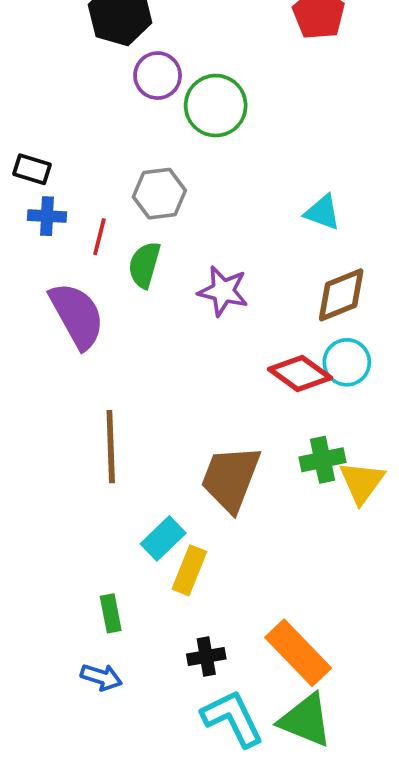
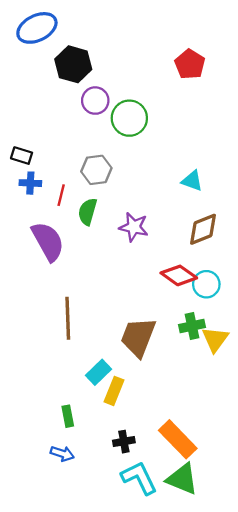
cyan circle: (347, 362) -> (206, 284), moved

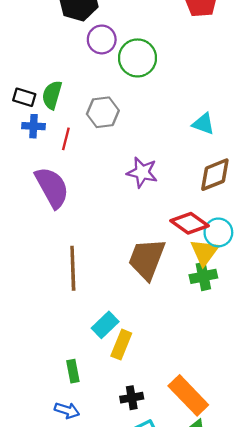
green semicircle: (88, 212) -> (52, 95), moved
brown trapezoid: (138, 337) -> (147, 259), moved
yellow triangle: (215, 339) -> (205, 252), moved

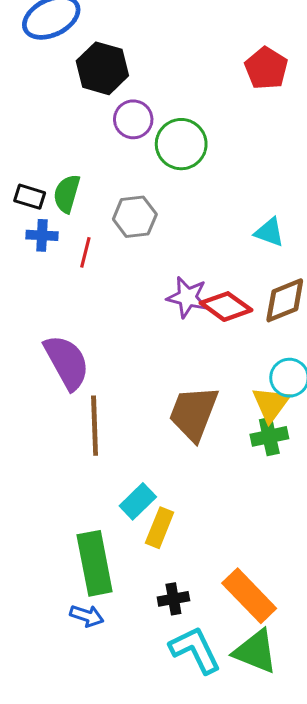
purple semicircle: (52, 187) -> (67, 362), moved
red diamond: (190, 223) -> (226, 307), moved
green rectangle: (73, 371) -> (95, 563), size x2.0

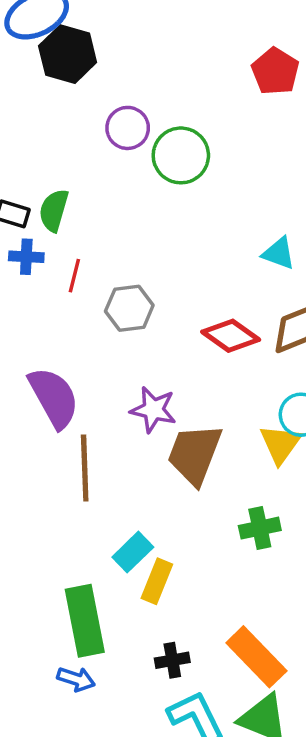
black hexagon: (102, 68) -> (68, 54), moved
gray hexagon: (135, 217) -> (129, 308), moved
purple star: (187, 297) -> (153, 410), moved
green cross: (269, 436) -> (260, 528), moved

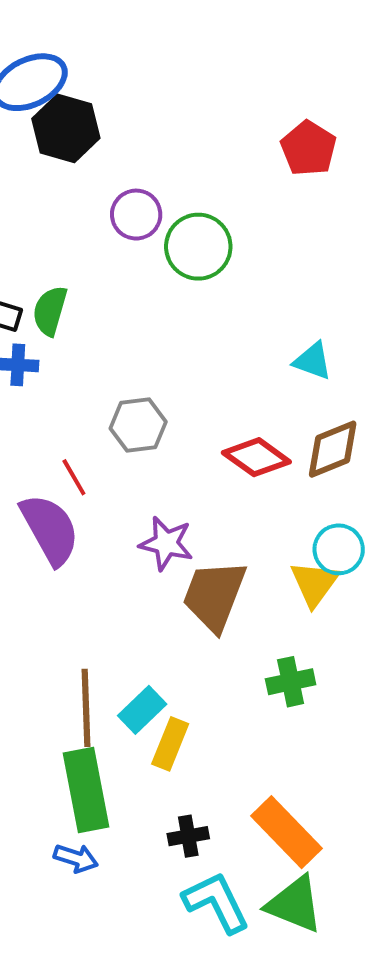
red line: (74, 276) -> (74, 477), moved, turned -44
brown line: (85, 468) -> (86, 708), moved

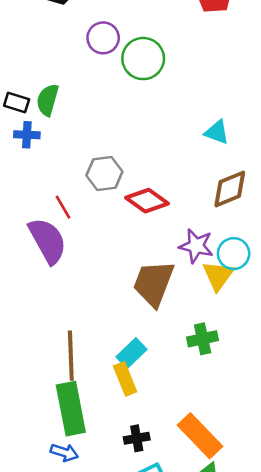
red diamond: (256, 457) -> (147, 201), moved
purple star: (166, 543) -> (196, 246), moved
cyan rectangle: (142, 710) -> (132, 353), moved
yellow rectangle: (170, 744) -> (125, 379), turned -44

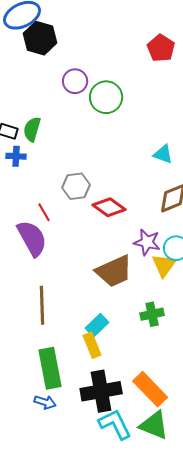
brown trapezoid: (153, 283) -> (114, 271), turned -135
brown line: (71, 356) -> (42, 305), moved
black cross: (137, 438) -> (101, 391), size x2.0

